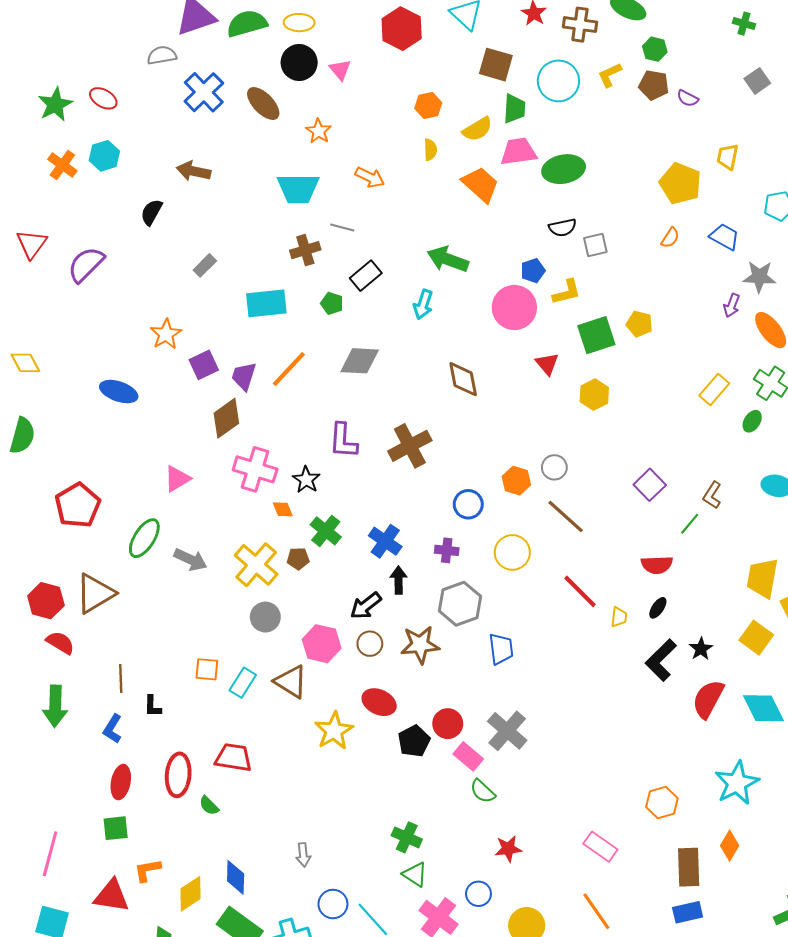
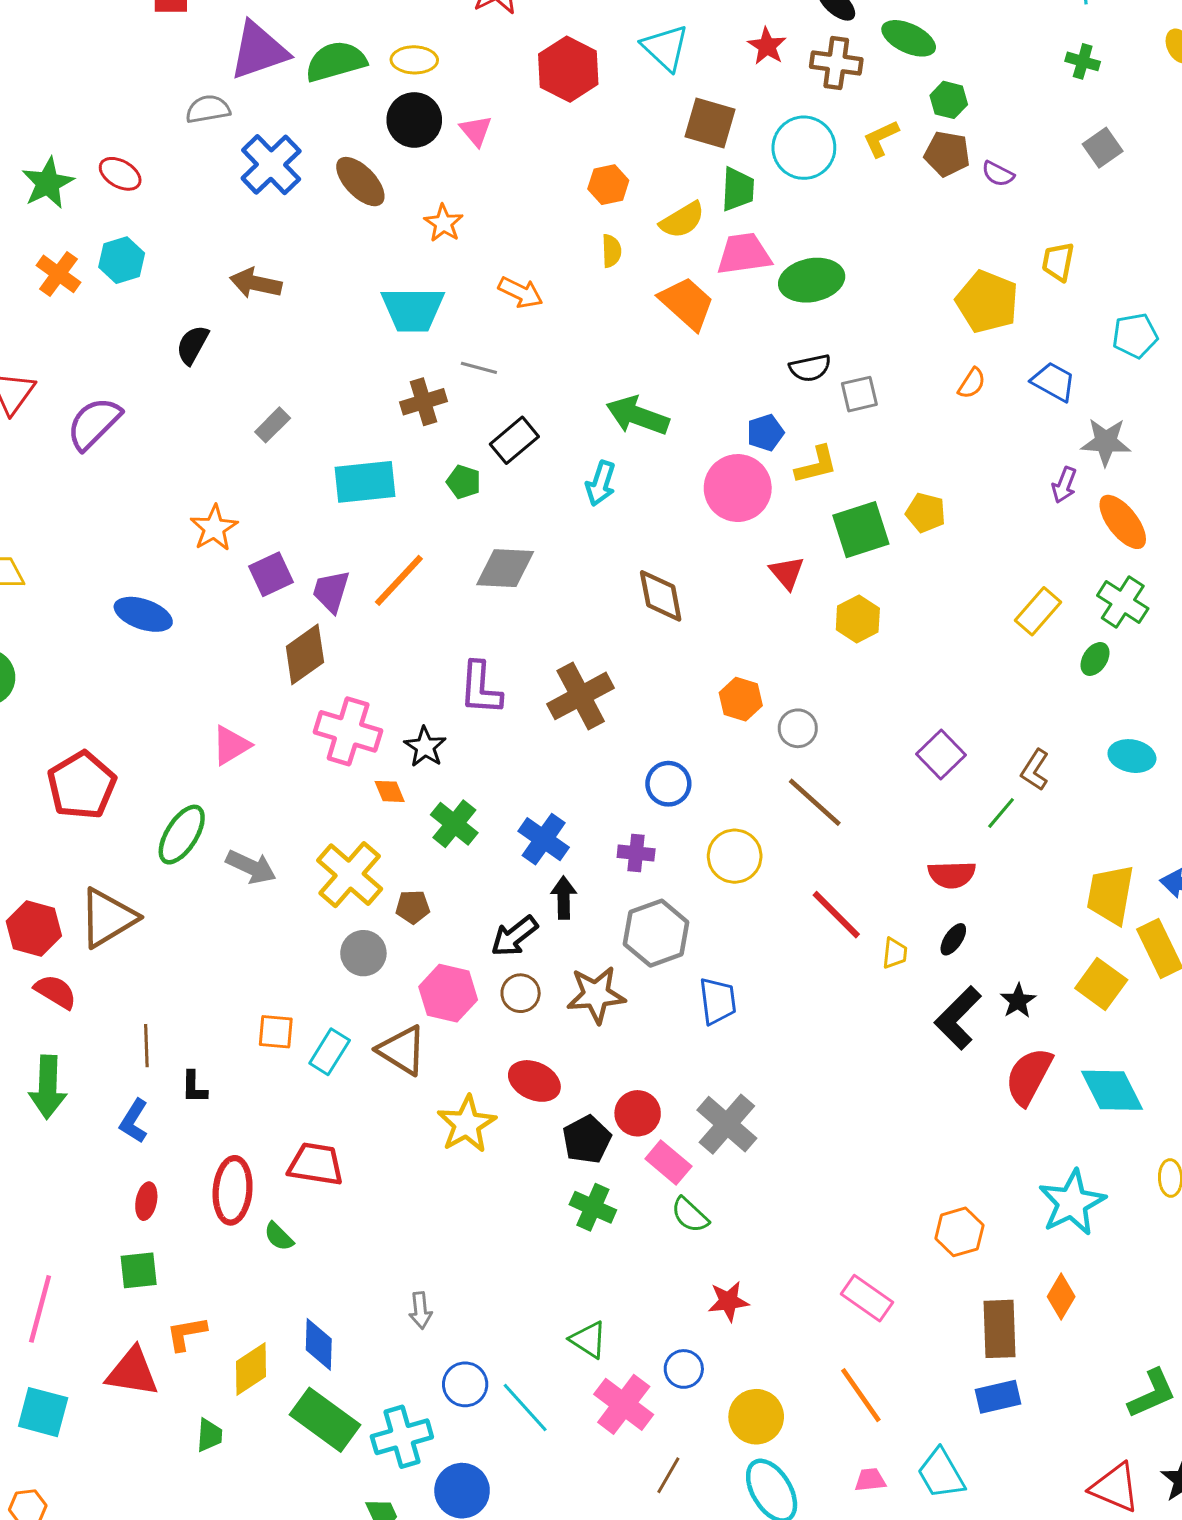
orange hexagon: (516, 481) -> (741, 699), moved
brown pentagon: (298, 559) -> (413, 907), moved
red ellipse: (121, 782) -> (146, 1201), size x0.7
green cross: (407, 837) -> (593, 1207), moved

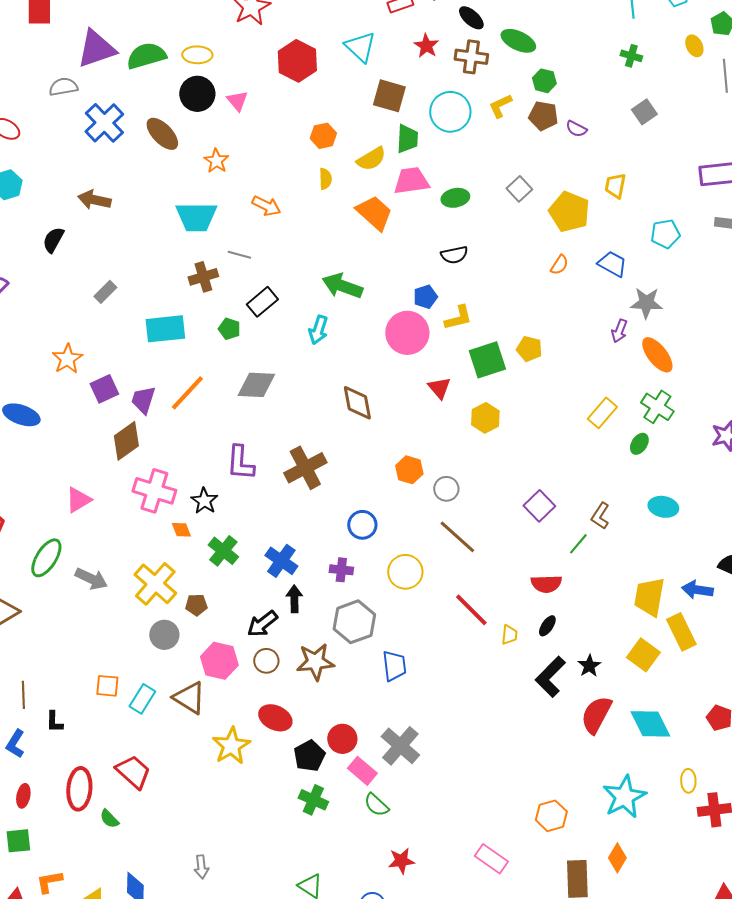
green ellipse: (812, 280) -> (455, 198), size x0.7
gray square: (859, 394) -> (519, 189), moved, turned -30
red trapezoid: (316, 1164) -> (133, 772), turned 33

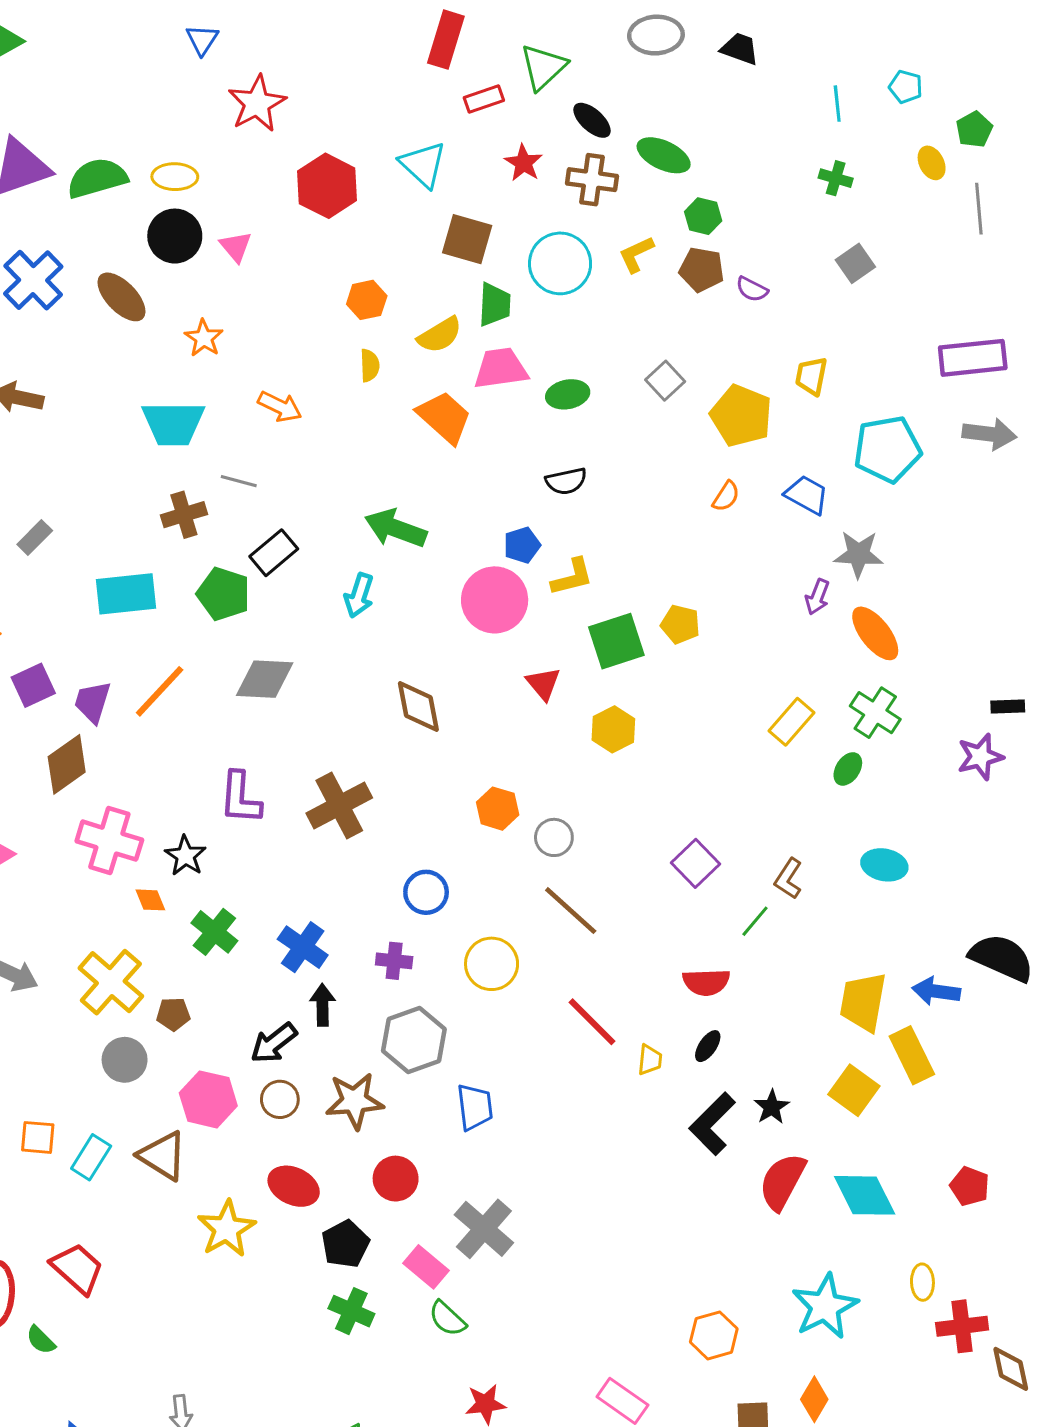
cyan pentagon: (665, 234) -> (887, 449), size x1.5
green pentagon: (229, 329) -> (224, 594), size x1.6
red circle: (342, 739) -> (396, 1179), moved

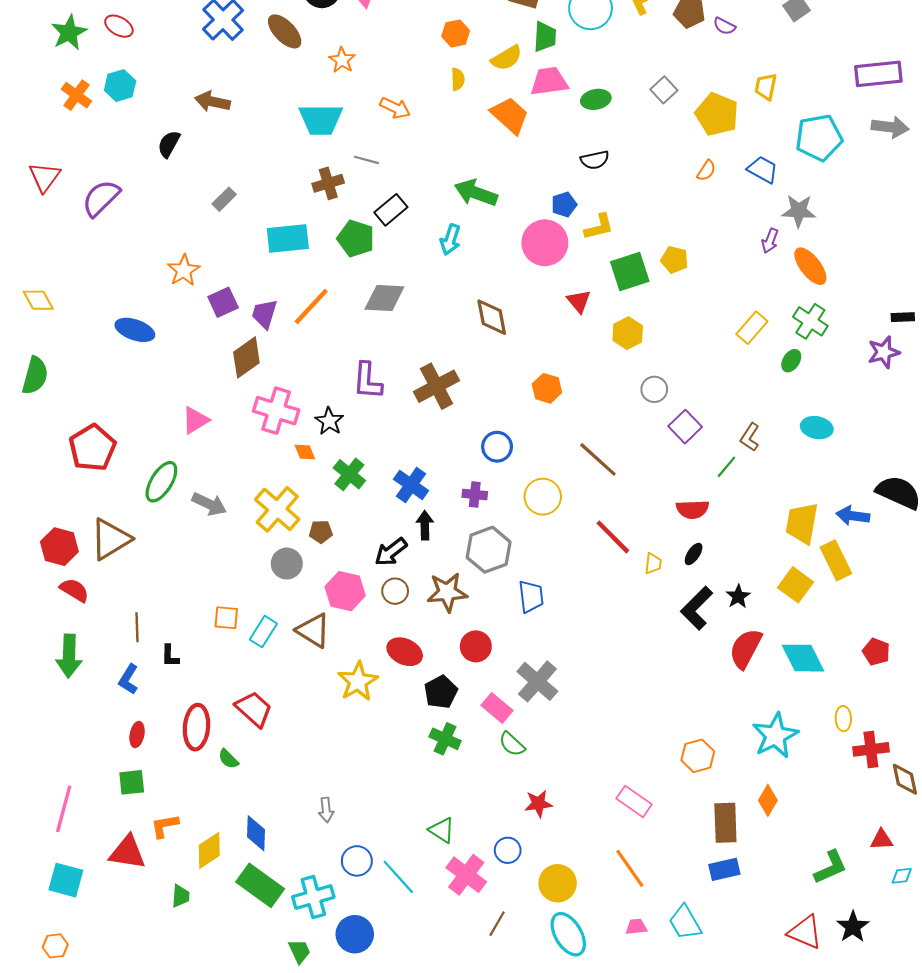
gray circle: (554, 837) -> (654, 389), moved

